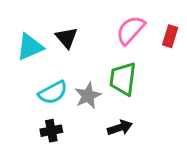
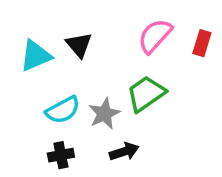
green trapezoid: (123, 79) -> (146, 94), turned 48
black arrow: (120, 128) -> (124, 152), moved

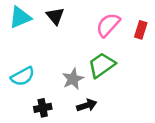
black triangle: (79, 45) -> (55, 16), moved
cyan triangle: (36, 56) -> (20, 17), moved
cyan semicircle: (63, 110) -> (23, 76), moved

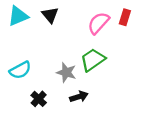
red rectangle: (141, 30) -> (125, 17), moved
gray star: (73, 79) -> (66, 72), turned -30
black cross: (43, 108) -> (39, 99), turned -35

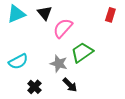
pink semicircle: (98, 23) -> (63, 28), moved
black arrow: (79, 97) -> (70, 85), turned 63

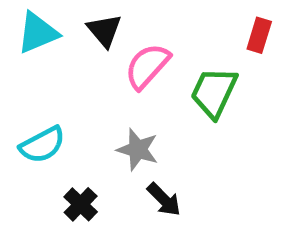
green trapezoid: (82, 52) -> (214, 92), moved, turned -30

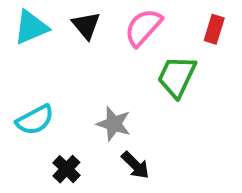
pink semicircle: (147, 66) -> (143, 27), moved

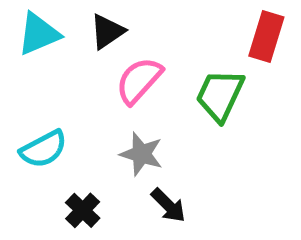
black triangle: (86, 25) -> (107, 32), turned 36
pink semicircle: (143, 27) -> (139, 80), moved
red rectangle: (214, 29) -> (266, 36), size x1.4

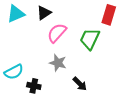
cyan semicircle: (43, 149) -> (14, 72), moved
black arrow: (168, 205) -> (80, 84), moved
black cross: (83, 210) -> (34, 86), turned -32

